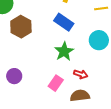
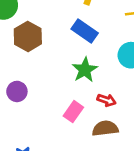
purple circle: (14, 76) -> (17, 91), moved

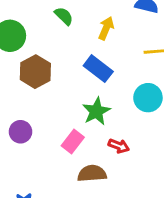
pink rectangle: (73, 112) -> (73, 141), moved
brown semicircle: (105, 128) -> (92, 173), moved

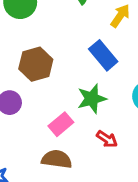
brown hexagon: (35, 72) -> (36, 64), moved
brown semicircle: (92, 173) -> (57, 159), moved

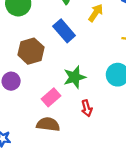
blue rectangle: (103, 55) -> (64, 31), moved
red arrow: (107, 139) -> (87, 108), turned 42

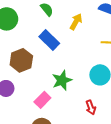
red arrow: (87, 108) -> (91, 107), moved

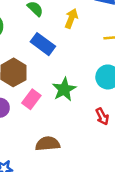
pink rectangle: (42, 100) -> (31, 99), moved

